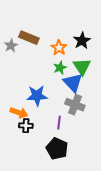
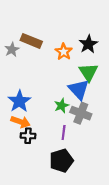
green star: (60, 68) -> (61, 106), moved
blue star: (37, 96) -> (19, 101), moved, turned -30
black pentagon: (57, 149) -> (61, 161), turned 30

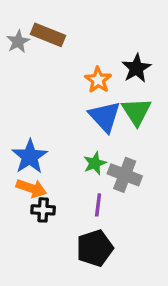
brown rectangle: (31, 41) -> (48, 35), moved
gray star: (12, 50) -> (18, 42), moved
blue triangle: (79, 89) -> (105, 117), moved

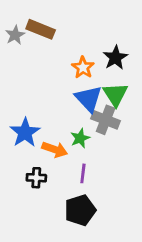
gray cross: (125, 175) -> (106, 120), moved
orange arrow: (31, 188) -> (55, 149), moved

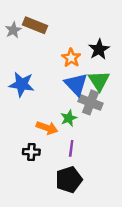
blue star: (25, 133) -> (22, 84), moved, turned -30

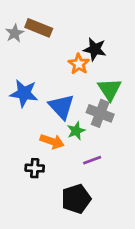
black star: (99, 49) -> (95, 49), moved, turned -30
blue triangle: (76, 84) -> (61, 107), moved
purple line: (71, 148) -> (92, 160), moved, turned 63

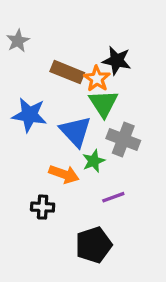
brown rectangle: (39, 28) -> (67, 72), moved
green triangle: (109, 89) -> (103, 103), moved

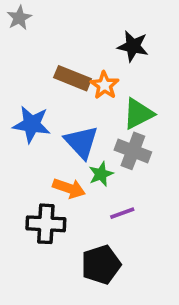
gray star: (18, 41) -> (19, 18), moved
black star: (117, 61) -> (133, 46), moved
green triangle: (103, 103) -> (138, 114), moved, turned 36
black cross: (43, 207) -> (46, 224), size x1.5

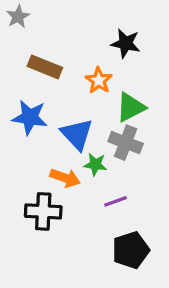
brown rectangle: (73, 78) -> (45, 67), moved
green star: (101, 174) -> (95, 164), turned 30
black pentagon: (101, 265) -> (131, 250), moved

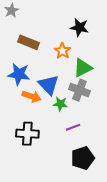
orange arrow: (65, 178) -> (32, 96), moved

